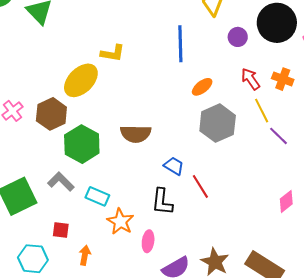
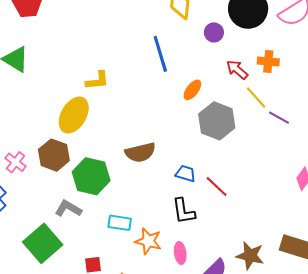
gray L-shape: (61, 182) -> (68, 209), moved

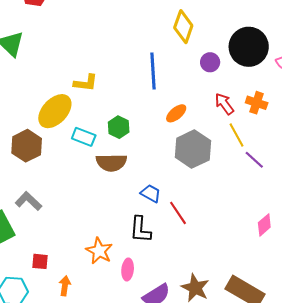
green hexagon: (91, 176) -> (119, 127), moved, size x0.6
cyan rectangle: (120, 223) -> (84, 137), moved

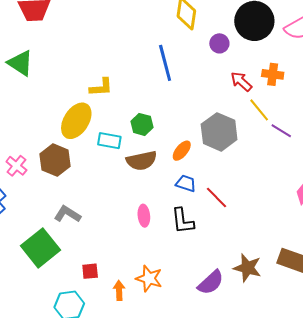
orange ellipse: (176, 113) -> (182, 151), moved
orange star: (99, 251) -> (149, 278), moved
pink ellipse: (128, 270) -> (144, 216), moved

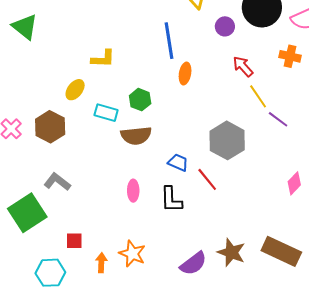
orange cross: (273, 74) -> (290, 56), moved
yellow ellipse: (76, 121) -> (75, 90), size x0.6
gray hexagon: (219, 132) -> (227, 140), moved
orange ellipse: (182, 151) -> (185, 74), moved, turned -35

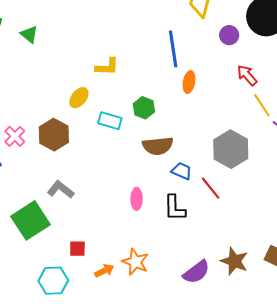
green triangle: (25, 27) -> (29, 34), size x0.7
brown semicircle: (136, 136) -> (158, 146), moved
orange arrow: (101, 263) -> (104, 271), turned 60

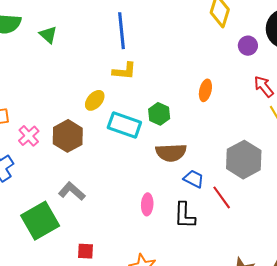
blue line: (173, 49) -> (122, 31), moved
cyan rectangle: (110, 121) -> (124, 125), size x1.4

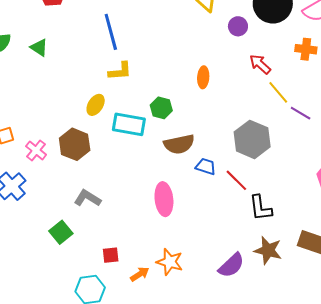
pink ellipse: (147, 204) -> (164, 199), size x1.5
black L-shape: (185, 215) -> (260, 208), moved
green square: (40, 221) -> (61, 232), size x0.6

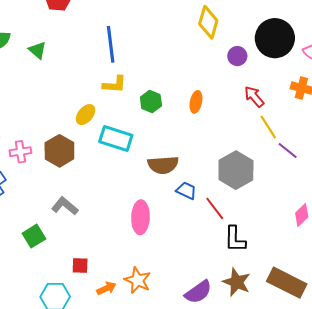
green hexagon: (161, 108) -> (151, 102), moved
pink cross: (36, 150) -> (20, 152), turned 35

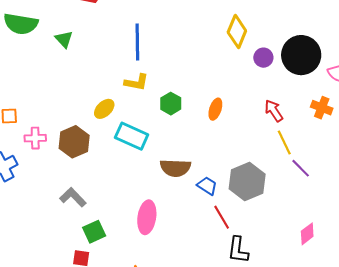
purple circle: (237, 56) -> (263, 58), moved
blue trapezoid: (186, 191) -> (207, 186), moved
green square: (34, 236) -> (94, 232), moved

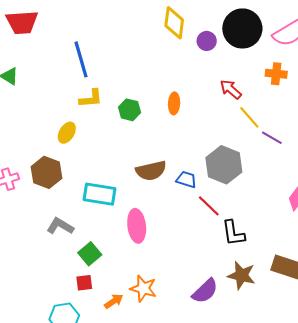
cyan rectangle: (132, 136) -> (100, 194), moved

